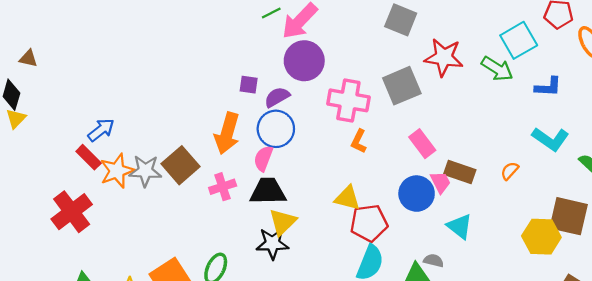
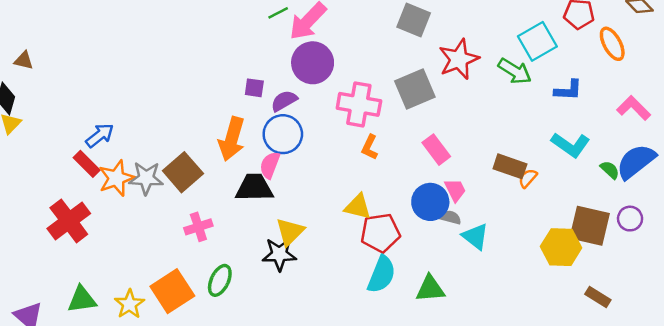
red star: (444, 57) -> (459, 59), turned -30
brown rectangle: (460, 172) -> (510, 166), moved
pink cross: (223, 187) -> (198, 227), moved
black trapezoid: (268, 191) -> (254, 188), moved
gray semicircle: (434, 260) -> (450, 217), moved

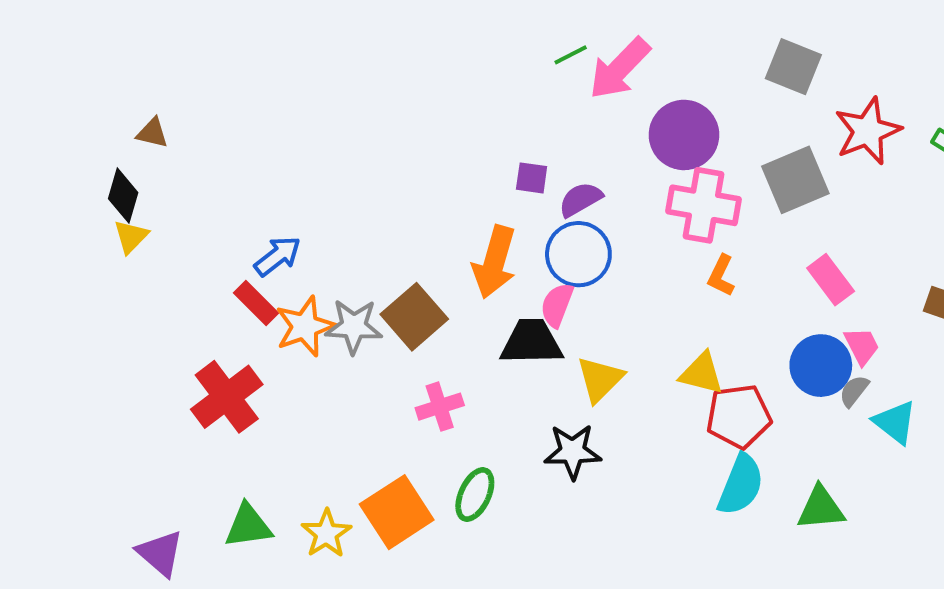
purple circle: (313, 63) -> (684, 135), moved
gray semicircle: (450, 217) -> (854, 391), turned -66
yellow triangle: (290, 232) -> (600, 379), moved

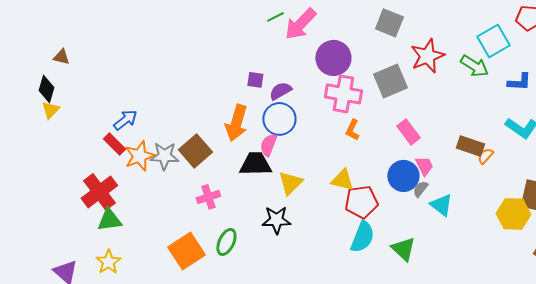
green triangle: (821, 508) -> (403, 249), turned 48
green triangle: (248, 526) -> (109, 220), moved
yellow star: (326, 534) -> (108, 262), moved

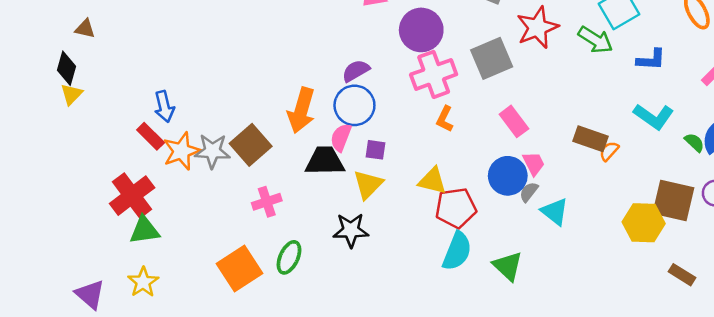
purple square: (255, 80) -> (376, 150), moved
pink cross: (343, 94) -> (434, 74), turned -30
blue arrow: (125, 120) -> (164, 107), turned 115

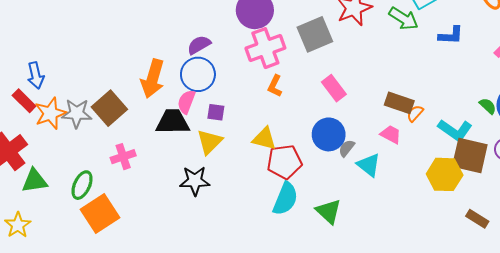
cyan L-shape: (654, 116) -> (455, 130), moved
pink trapezoid: (534, 163) -> (391, 134), moved, turned -35
green triangle: (144, 230) -> (35, 181), moved
green ellipse: (289, 257) -> (82, 185), moved

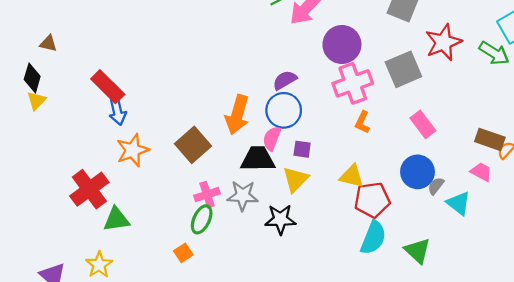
red rectangle: (24, 101) -> (108, 87), moved, size x1.4
gray star: (77, 113) -> (243, 196), moved
green ellipse: (82, 185) -> (202, 219), moved
orange square: (100, 213) -> (183, 253), size x0.5

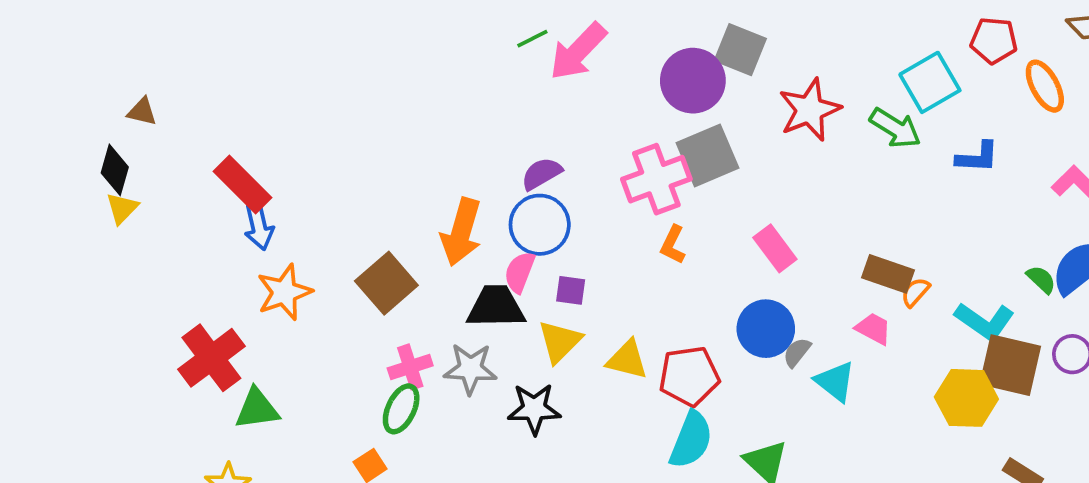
purple circle: (342, 44) -> (693, 81), moved
gray square: (403, 69) -> (707, 155), moved
yellow triangle: (352, 176) -> (627, 360), moved

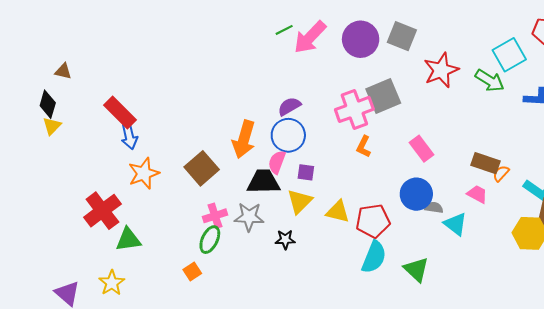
purple circle: (693, 81) -> (361, 39), moved
gray semicircle: (797, 352) -> (434, 208), turned 60
black star: (534, 409) -> (285, 240), size x0.7

